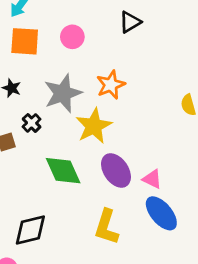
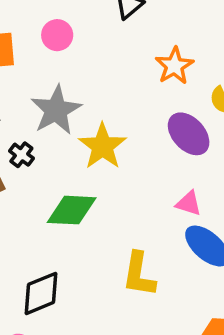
orange star: (111, 85) -> (174, 66), moved
purple ellipse: (116, 170) -> (189, 134), moved
green diamond: (63, 171) -> (72, 210), turned -54

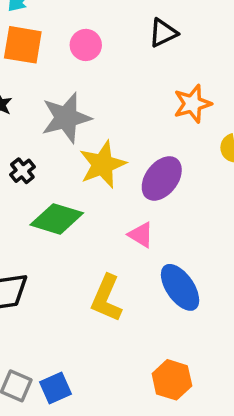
purple ellipse: (189, 134) -> (162, 178), moved, turned 66
black cross: (21, 155) -> (22, 171), moved
pink triangle: (189, 203) -> (141, 235), moved

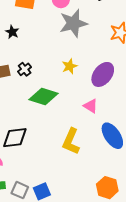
gray star: (66, 118) -> (73, 23), moved
yellow star: (103, 164) -> (70, 66), size x0.6

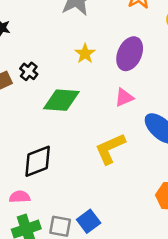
pink triangle: (91, 106) -> (124, 97), turned -42
yellow L-shape: (71, 141) -> (110, 149), turned 56

